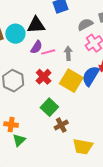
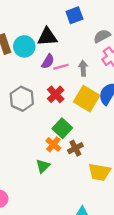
orange cross: (11, 125) -> (53, 144), moved, turned 32
green triangle: (19, 140) -> (43, 166), moved

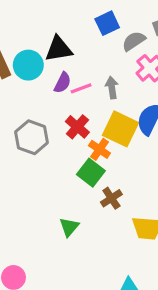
blue square: (74, 15) -> (107, 23), moved
orange cross: (53, 144) -> (99, 149), moved

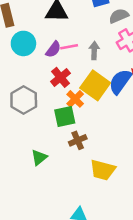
cyan circle: (28, 65) -> (23, 43), moved
purple semicircle: (63, 83) -> (53, 49), moved
gray hexagon: (32, 137) -> (24, 100), moved
green square: (91, 173) -> (65, 117), turned 30

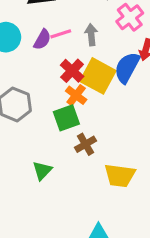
red cross: (61, 77) -> (72, 71), moved

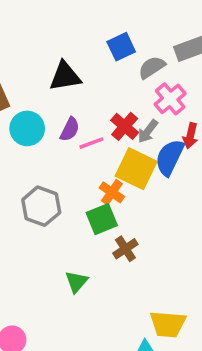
pink line: (61, 34) -> (91, 143), moved
gray arrow: (91, 35) -> (148, 131), moved, turned -135
red cross: (72, 71) -> (125, 126), moved
yellow trapezoid: (120, 176) -> (168, 324), moved

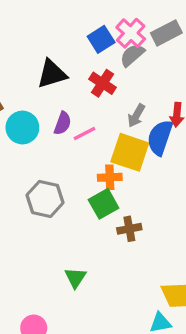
pink cross: (170, 99) -> (131, 33), moved
red cross: (125, 126) -> (102, 83), moved
orange cross: (112, 192) -> (110, 177), turned -30
brown cross: (125, 249) -> (129, 229), turned 30
green triangle: (76, 282) -> (75, 278), moved

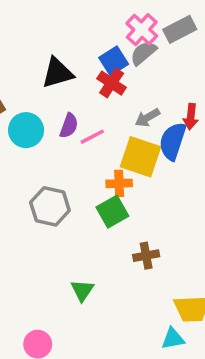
blue square: (101, 39) -> (114, 61), moved
gray arrow: (136, 116) -> (147, 118), turned 30
brown cross: (129, 229) -> (146, 256), moved

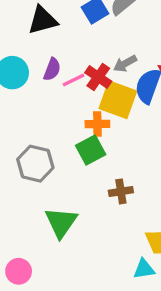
red cross: (112, 83) -> (98, 77), moved
gray hexagon: (50, 206) -> (35, 164), moved
green triangle: (82, 290) -> (61, 222), size x1.5

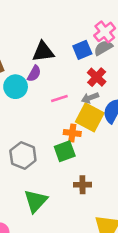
gray arrow: (125, 64) -> (90, 98), moved
purple semicircle: (52, 69) -> (34, 74), moved
red cross: (98, 77) -> (97, 77), moved

